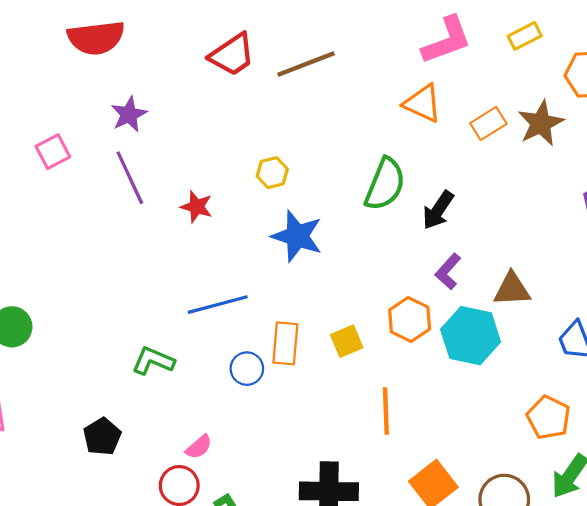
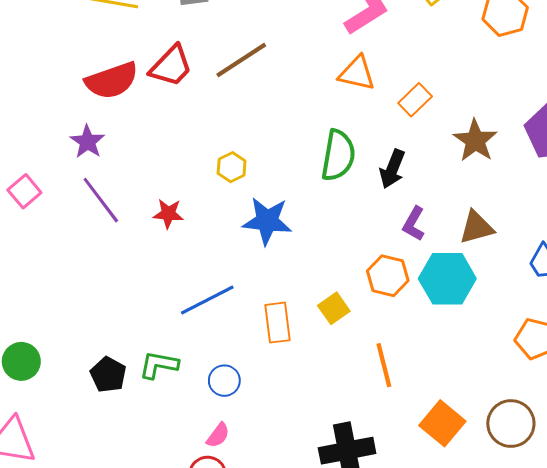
red semicircle: (96, 38) -> (112, 81), moved
orange rectangle: (488, 123) -> (415, 100), moved
brown star: (541, 123) -> (475, 140), moved
blue circle: (247, 369) -> (224, 381), moved
black pentagon: (102, 437) -> (108, 375), moved

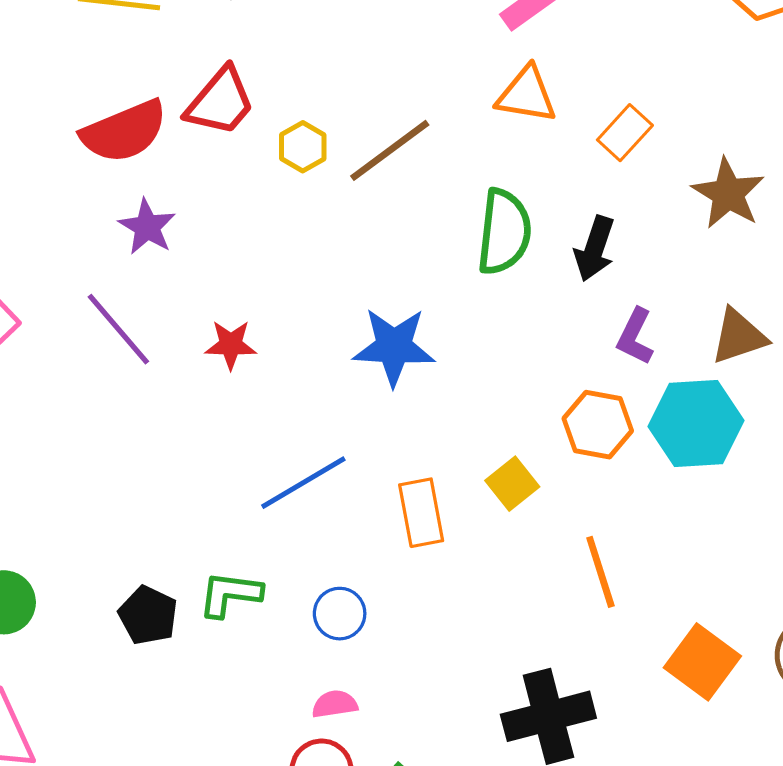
brown line: (241, 60) -> (390, 150), moved
purple star: (87, 142) -> (147, 227), moved
yellow hexagon: (232, 167) -> (303, 147), moved
pink semicircle: (218, 435) -> (335, 704), turned -132

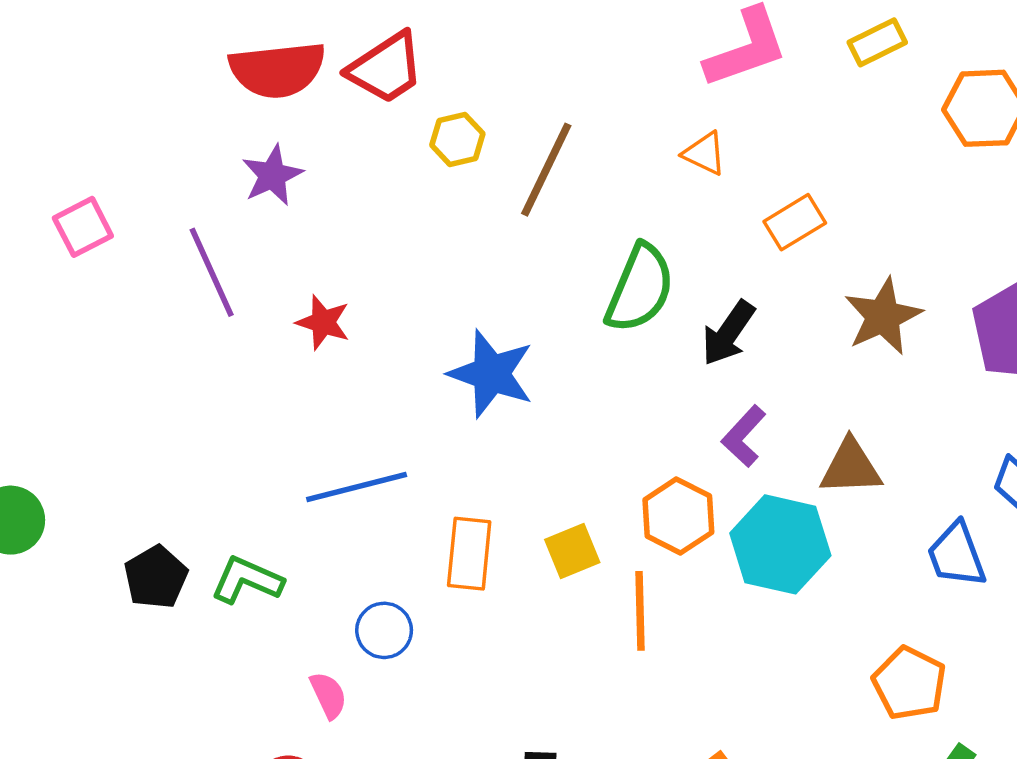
orange triangle: (527, 95) -> (704, 153), size x0.7
brown line: (390, 150) -> (546, 170), turned -44
orange line: (600, 572) -> (640, 611), moved
blue circle: (340, 614) -> (384, 630), moved
pink semicircle: (335, 704) -> (328, 695), moved, turned 57

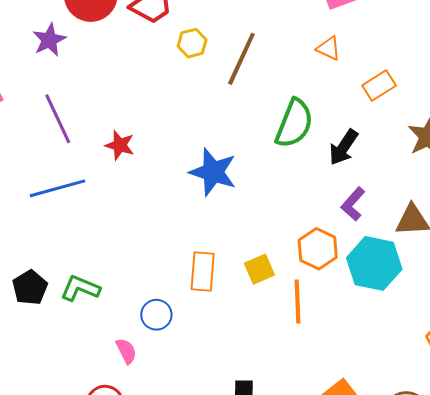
purple star: (272, 175) -> (49, 40), moved
blue line: (357, 487) -> (57, 188), moved

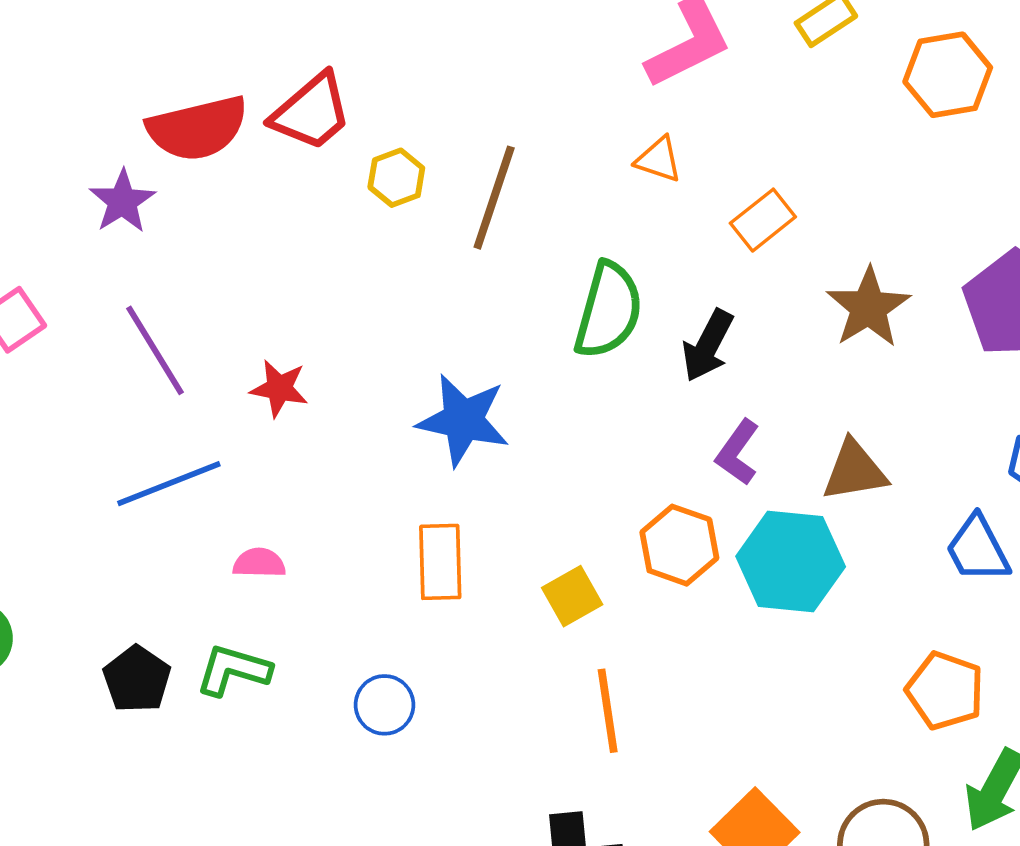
orange rectangle: (203, 272) -> (440, 562), moved
orange line: (297, 301) -> (608, 711), moved
pink semicircle: (126, 351) -> (259, 563), moved, turned -56

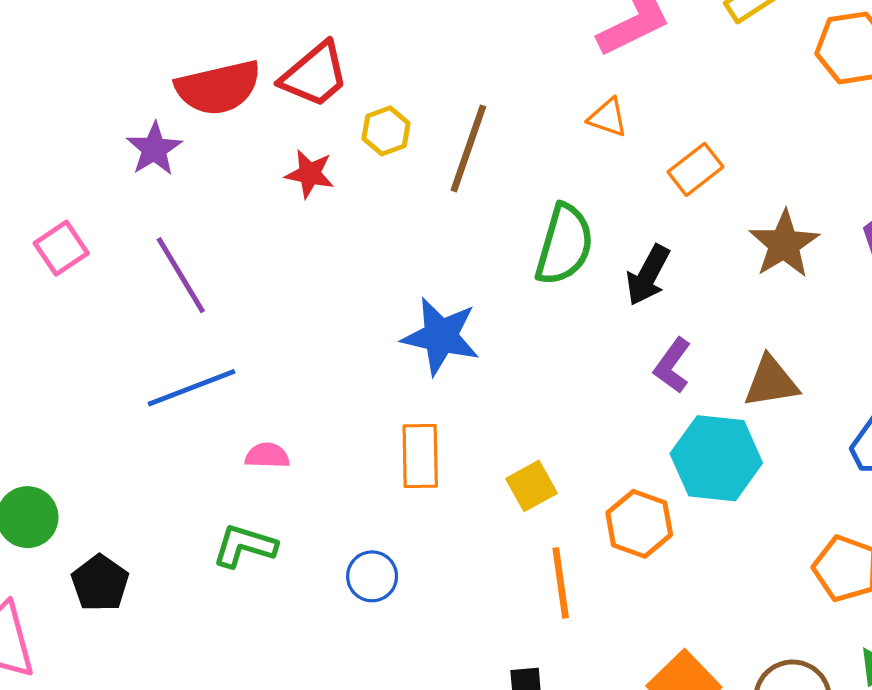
red star: (279, 388) -> (310, 174), moved
orange hexagon: (679, 545) -> (639, 524), moved
black pentagon: (137, 679) -> (100, 583), moved

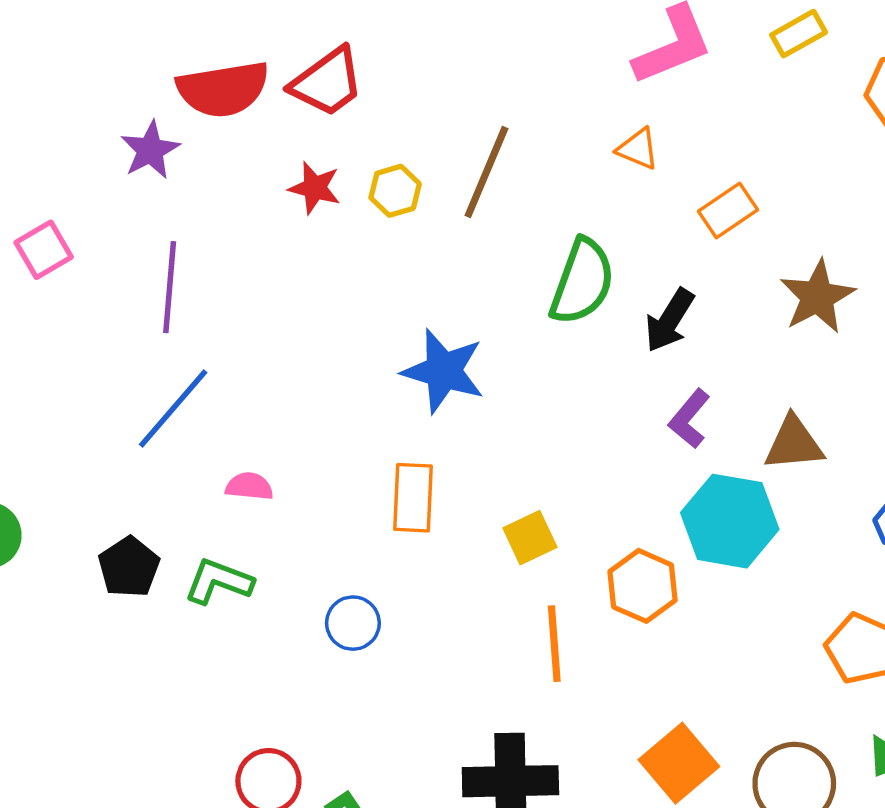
yellow hexagon: (386, 131) -> (395, 191), moved
purple line: (181, 275) -> (170, 287), turned 32
blue line: (191, 388) -> (173, 408), turned -32
black pentagon: (100, 583) -> (129, 567), moved

